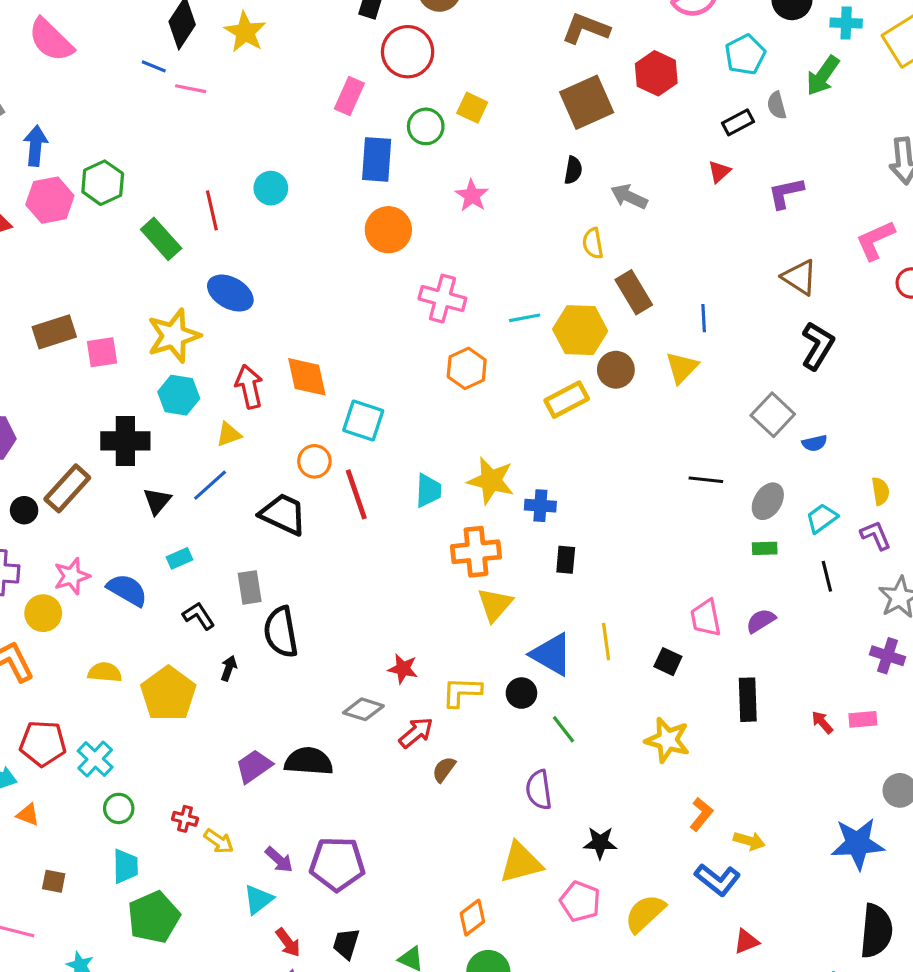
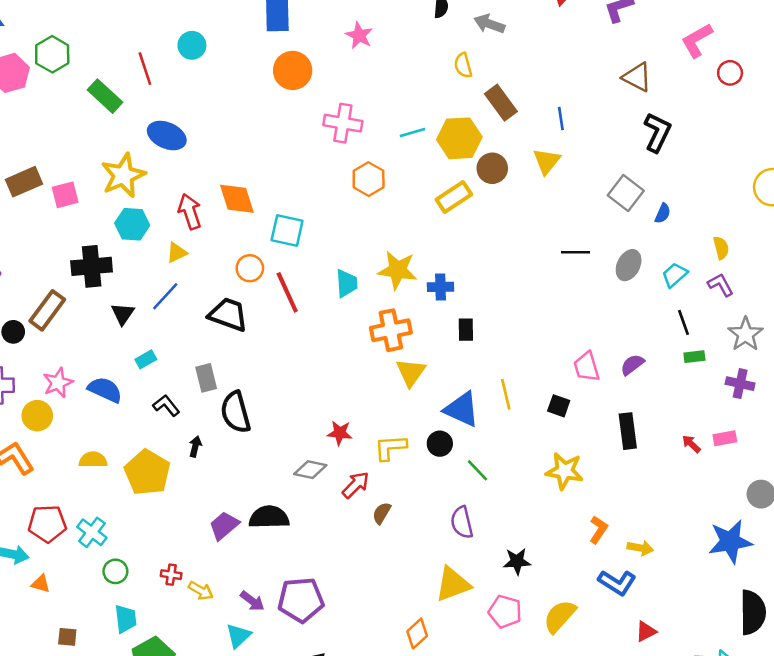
blue semicircle: (815, 443) -> (663, 213), turned -48
green rectangle: (765, 548) -> (694, 357), moved

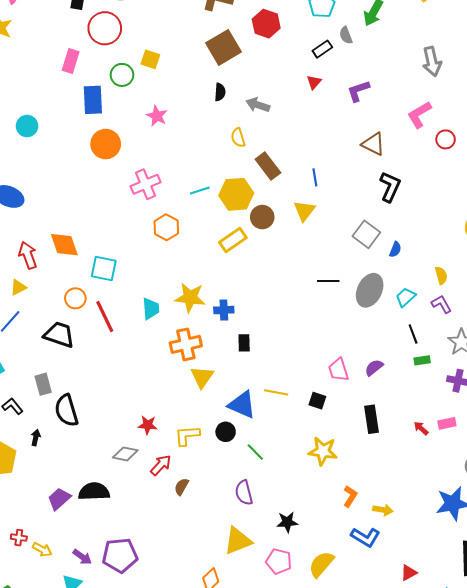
pink cross: (343, 123) -> (146, 184), turned -32
gray ellipse: (629, 265) -> (370, 290), size x1.4
yellow line: (506, 394) -> (276, 392), turned -65
red triangle: (646, 631) -> (409, 573), moved

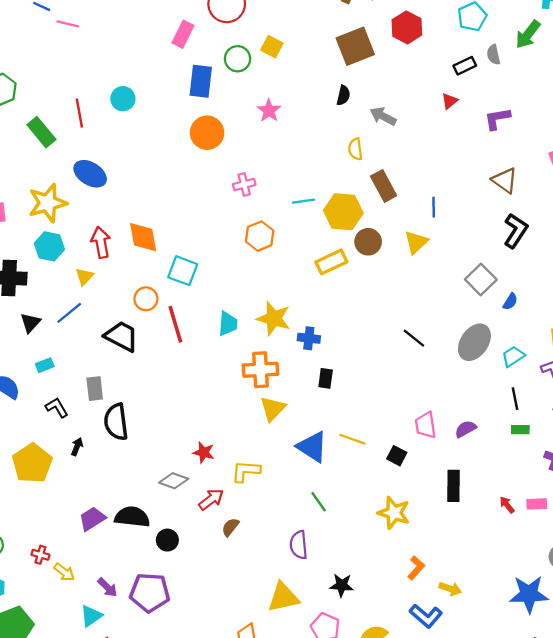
pink cross: (146, 184) -> (244, 184), size x0.7
black line: (328, 281) -> (414, 338), moved, turned 30
yellow triangle: (18, 287) -> (84, 276), turned -30
black circle: (226, 432) -> (167, 540), moved

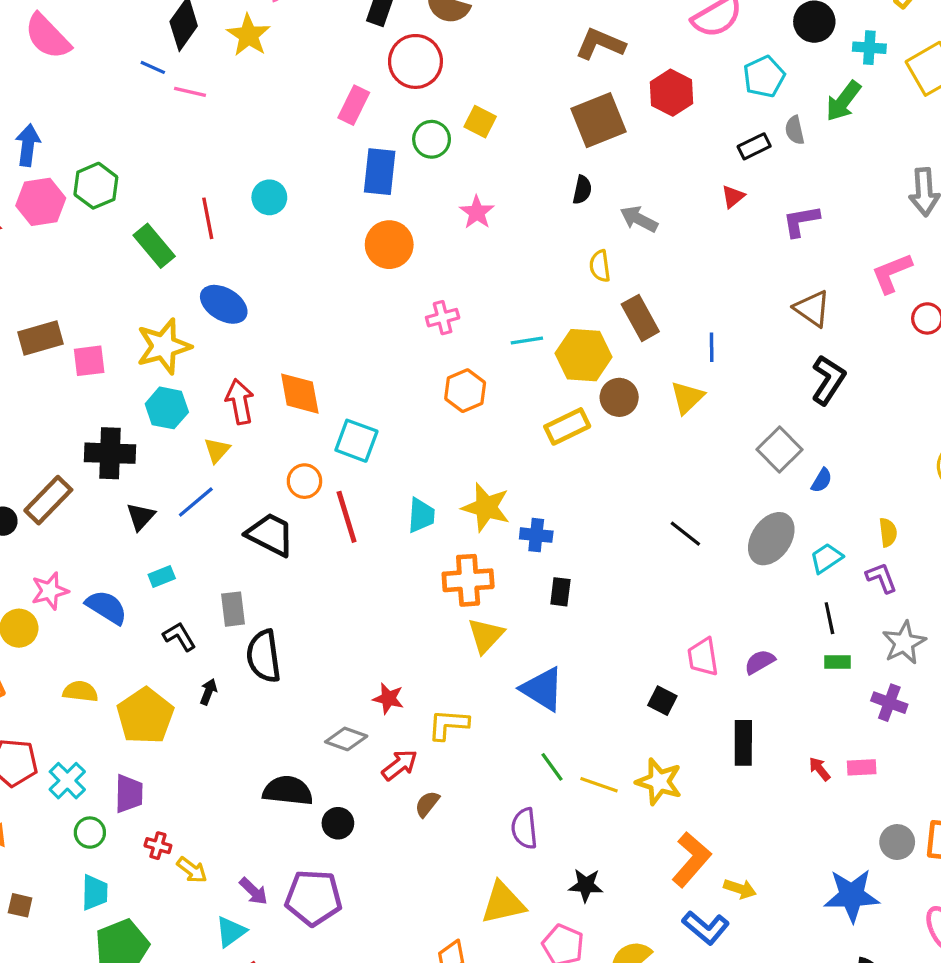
yellow line: (352, 439) -> (599, 785), moved
purple trapezoid: (92, 519) -> (129, 794), moved, turned 124
orange L-shape: (416, 568) -> (691, 860), size x1.6

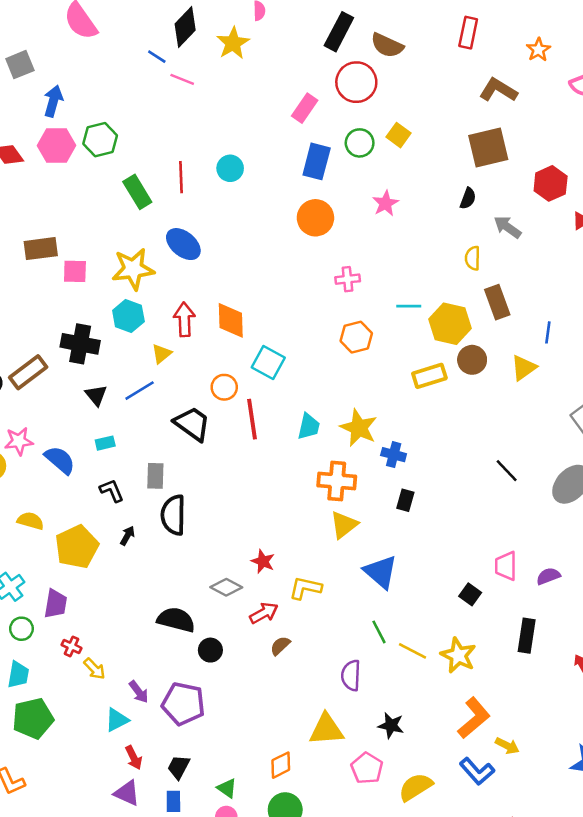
red hexagon: (672, 93) -> (551, 183), moved
black triangle: (141, 516) -> (96, 395), turned -30

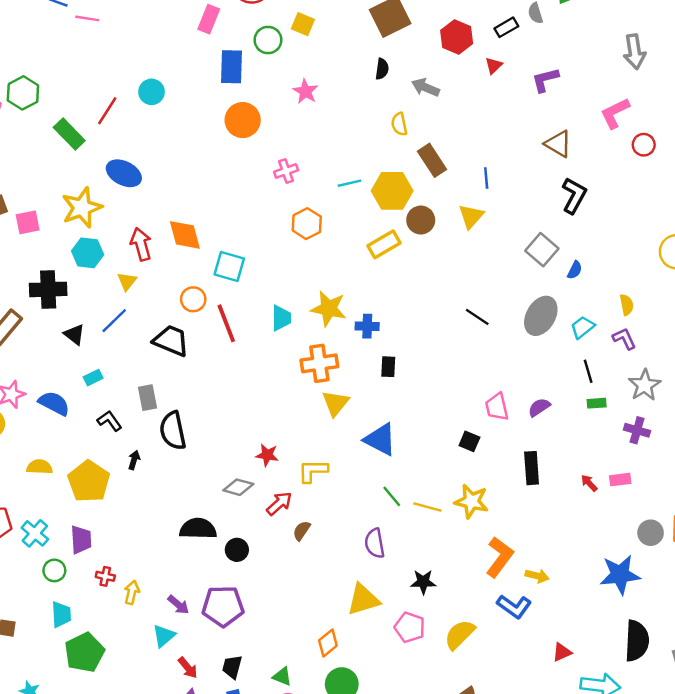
red line: (181, 177) -> (107, 111), turned 48
yellow arrow: (95, 669) -> (132, 592), turned -110

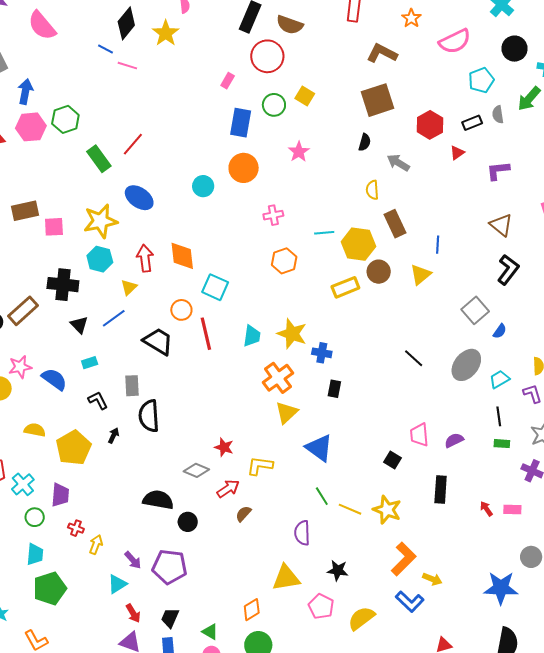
pink rectangle: (209, 19) -> (228, 81), size x0.7
cyan circle: (152, 92) -> (203, 186), moved
orange cross: (319, 363) -> (278, 378), turned -36

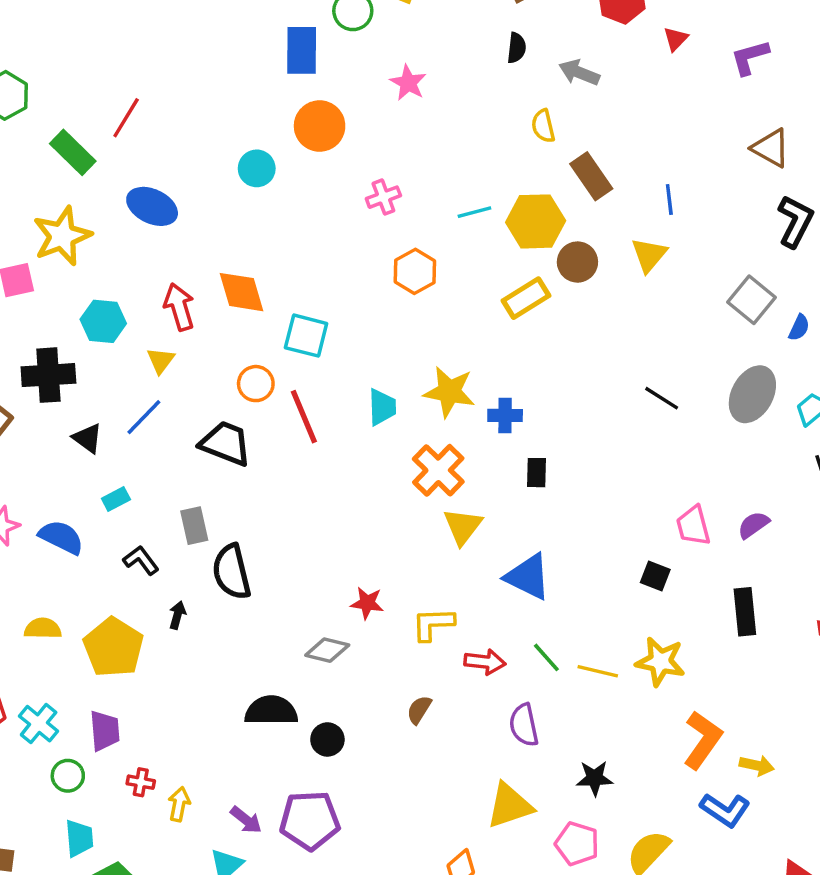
yellow star: (100, 221) -> (62, 236), moved
red arrow: (228, 489) -> (485, 662), moved, turned 50

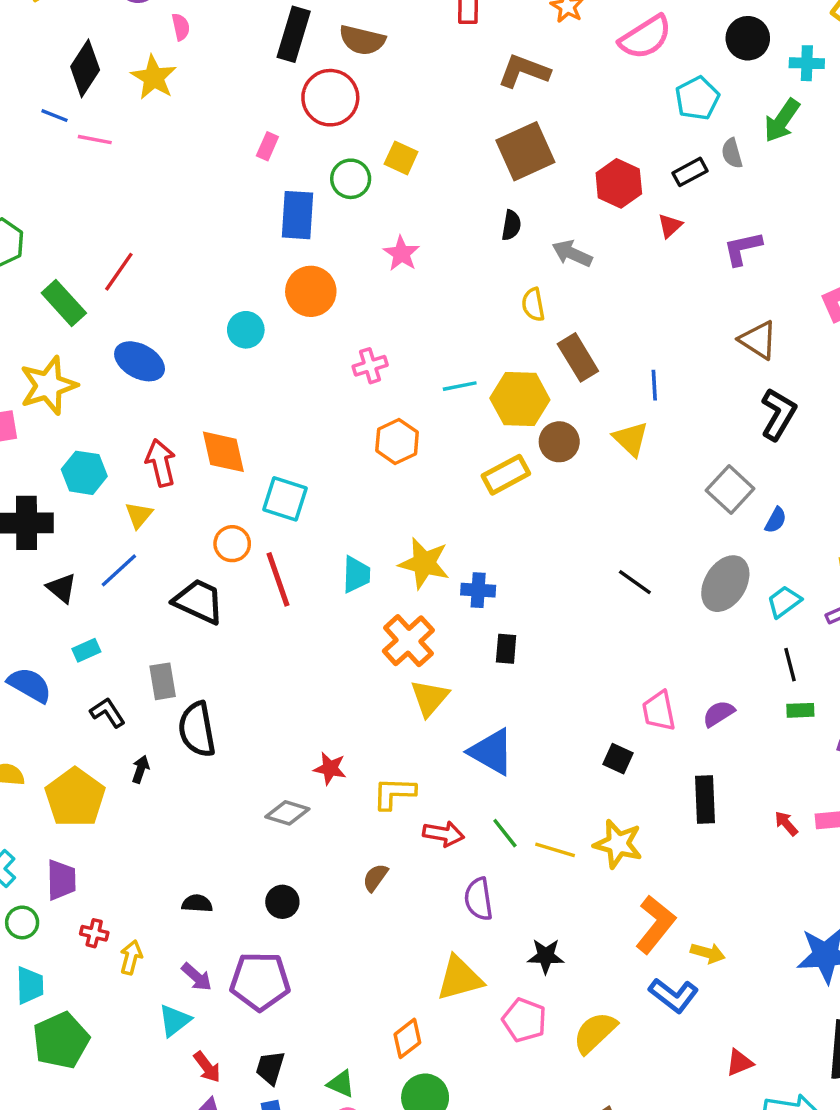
yellow triangle: (649, 255) -> (631, 439), turned -30
black semicircle: (271, 711) -> (197, 903), moved, size x0.6

